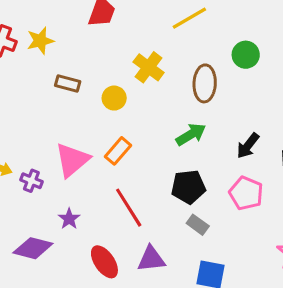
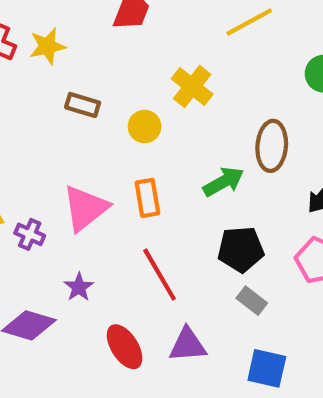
brown ellipse: (205, 83) -> (272, 146), moved
green arrow: (191, 134) -> (224, 182), moved
orange rectangle: (118, 151) -> (147, 198), turned -52

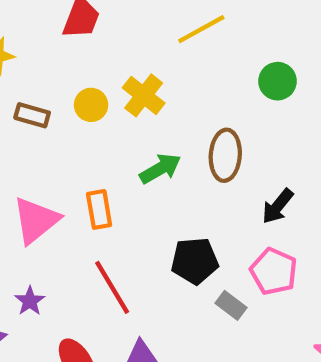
yellow circle: (145, 126) -> (91, 105), moved
green arrow: (224, 182) -> (160, 169), moved
gray rectangle: (252, 301) -> (231, 305), moved

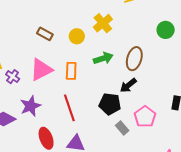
yellow circle: (91, 105) -> (77, 36), moved
brown rectangle: (32, 115) -> (45, 34), moved
black arrow: (278, 206) -> (128, 85), moved
purple star: (30, 301) -> (30, 106), size x1.5

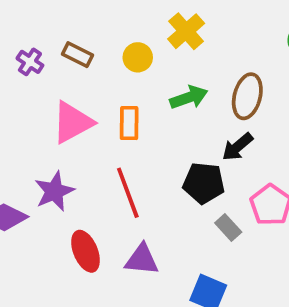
purple cross: (13, 77) -> (30, 62), moved

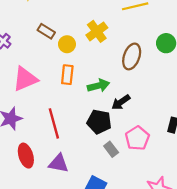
brown rectangle: (77, 55) -> (46, 31), moved
brown ellipse: (247, 96) -> (132, 56), moved
green arrow: (189, 97) -> (98, 86), moved
orange rectangle: (129, 123) -> (67, 75), moved

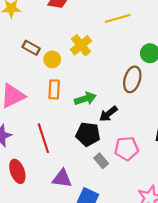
brown ellipse: (132, 56) -> (132, 79), moved
pink pentagon: (137, 138) -> (126, 148), turned 30
purple triangle: (59, 163) -> (62, 178), moved

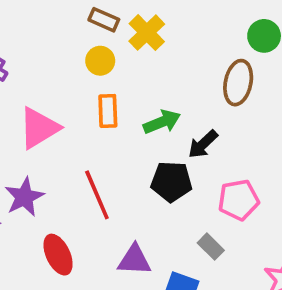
brown rectangle: (31, 48) -> (104, 20), moved
gray rectangle: (101, 161) -> (211, 247), moved

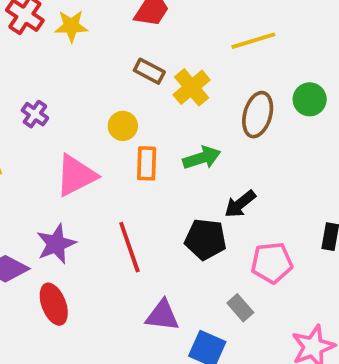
yellow circle: (100, 61) -> (123, 126), moved
brown ellipse: (238, 83) -> (258, 115), moved
green arrow: (162, 122) -> (202, 158), moved
red ellipse: (58, 255) -> (54, 304), moved

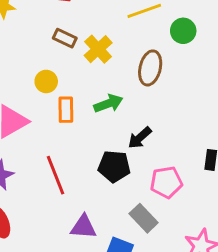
green circle: (310, 99) -> (183, 31), moved
gray rectangle: (240, 308) -> (144, 218), size x1.4

